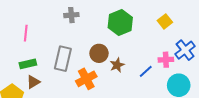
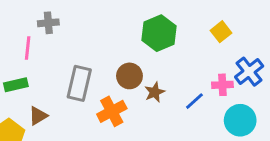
gray cross: (71, 15) -> (48, 23), moved
green rectangle: (28, 64) -> (16, 85), moved

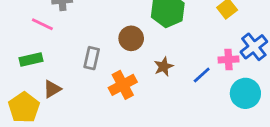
pink line: (28, 48) -> (42, 24), turned -70
brown circle: (129, 76) -> (131, 38), moved
gray rectangle: (79, 83) -> (92, 58), size x0.7

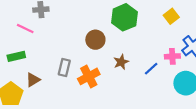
gray rectangle: (92, 58) -> (64, 68), moved

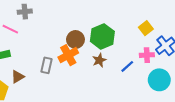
yellow square: (171, 16) -> (146, 28), moved
green hexagon: (124, 17) -> (102, 36), moved
orange cross: (89, 76) -> (68, 55), moved

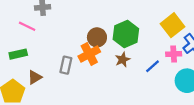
yellow square: (146, 28) -> (173, 25), size x1.5

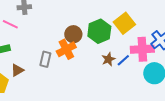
yellow square: (173, 25) -> (124, 23), moved
pink cross: (174, 54) -> (142, 49), size x1.6
brown star: (123, 60) -> (108, 59), moved

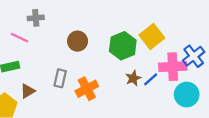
brown circle: (73, 34) -> (78, 41), moved
orange cross: (66, 49) -> (87, 89), moved

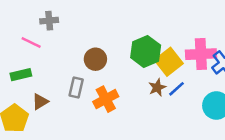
yellow square: (152, 36) -> (169, 62), moved
brown circle: (78, 41) -> (95, 59), moved
pink cross: (173, 67) -> (201, 54), moved

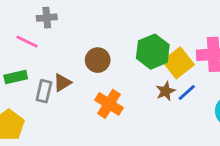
gray rectangle: (76, 87) -> (44, 91), moved
orange cross: (106, 99) -> (109, 104), turned -30
brown triangle: (40, 102) -> (62, 83), moved

